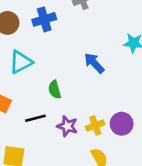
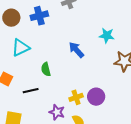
purple star: (67, 126) -> (57, 112), moved

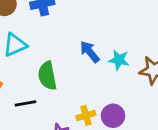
cyan star: (107, 35) -> (119, 60), moved
green semicircle: (46, 69) -> (47, 76), size x1.5

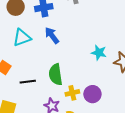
blue arrow: (90, 52) -> (52, 35), moved
green semicircle: (47, 76) -> (56, 74), moved

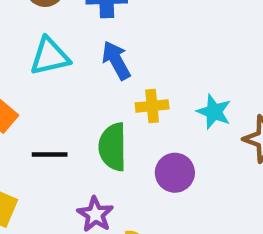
yellow cross: (72, 93) -> (152, 106), moved
purple circle: (92, 94) -> (175, 173), moved

